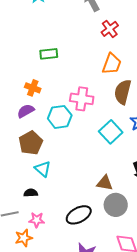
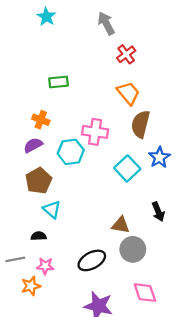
orange trapezoid: (112, 64) -> (128, 93), turned -60

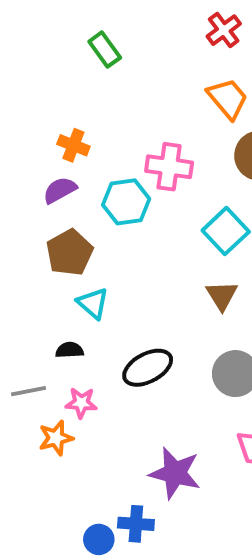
green rectangle: (59, 82) -> (105, 50), moved, turned 60
brown triangle: (121, 225) -> (222, 295), moved, turned 48
black ellipse: (92, 260) -> (148, 368), moved

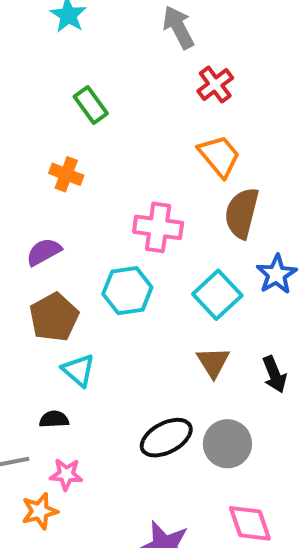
orange cross: (73, 145) -> (66, 174), moved
cyan hexagon: (126, 202) -> (127, 291), moved
black ellipse: (148, 368) -> (166, 438), moved

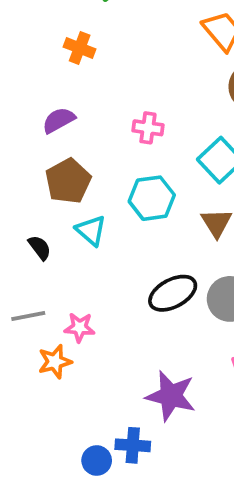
pink cross: (158, 227) -> (148, 128), moved, size x0.7
cyan hexagon: (127, 291) -> (152, 198), moved
black semicircle: (54, 419) -> (40, 248), moved, turned 56

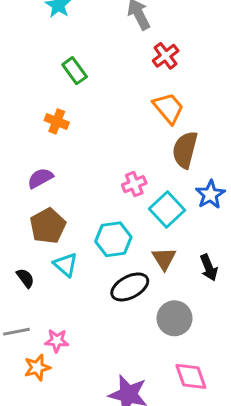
pink cross: (148, 128) -> (134, 184), moved, turned -30
black ellipse: (173, 293) -> (130, 287), moved

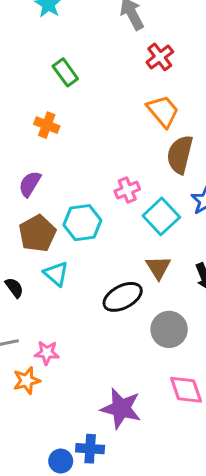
purple semicircle: (40, 178) -> (30, 184), turned -30
cyan hexagon: (113, 239) -> (82, 223), moved

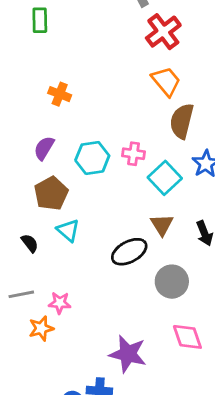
red cross: (160, 57) -> (163, 32), size x1.4
green rectangle: (65, 72) -> (40, 20), moved, turned 35
pink cross: (127, 190) -> (133, 154), turned 30
cyan hexagon: (82, 223) -> (92, 158), moved

